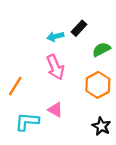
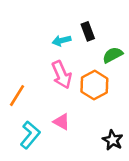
black rectangle: (79, 28) -> (88, 31), turned -63
orange hexagon: (98, 85) -> (94, 85), moved
cyan L-shape: (27, 122) -> (30, 135), turned 125

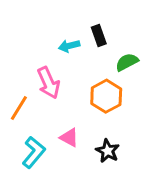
pink arrow: (62, 75) -> (48, 83), moved
black star: (113, 140) -> (108, 151), moved

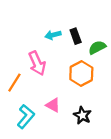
black rectangle: (99, 36) -> (76, 36), moved

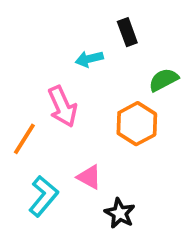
black rectangle: (76, 36) -> (127, 32), moved
black star: (82, 115) -> (120, 213), moved

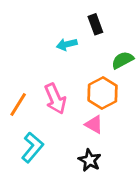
pink arrow: (63, 106) -> (55, 99), moved
pink triangle: (89, 177) -> (94, 124), moved

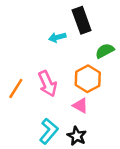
black rectangle: (95, 24) -> (82, 20), size x1.5
cyan L-shape: (32, 147) -> (49, 131), moved

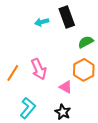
cyan arrow: (57, 37) -> (42, 22), moved
orange hexagon: (88, 79) -> (84, 70), moved
cyan L-shape: (49, 131) -> (28, 108), moved

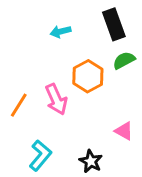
black rectangle: (67, 17) -> (114, 24), moved
orange hexagon: (84, 70) -> (88, 76), moved
pink triangle: (66, 87) -> (124, 131), moved

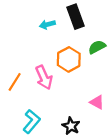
black rectangle: (114, 24) -> (76, 17), moved

